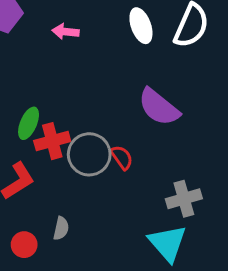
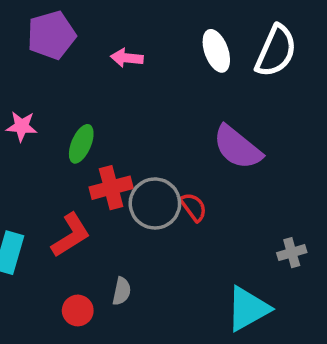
green ellipse: (29, 123) -> (81, 144), moved
gray cross: (184, 199) -> (292, 253), moved, size x0.7
cyan triangle: (168, 243) -> (248, 309), turned 42

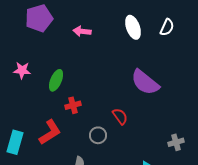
white semicircle: (276, 51) -> (167, 27), size x0.6
red cross: (111, 188) -> (73, 105), size x0.7
gray circle: (155, 203) -> (98, 135), moved, size x0.6

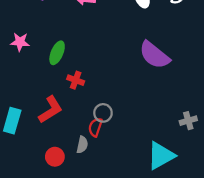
red cross: (73, 105) -> (76, 80), turned 35
red semicircle: (120, 116) -> (95, 127), moved, turned -126

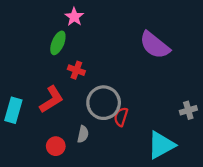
pink star: (20, 42) -> (74, 17), moved, turned 30
gray circle: (103, 113) -> (104, 103), size x1.8
red semicircle: (95, 127) -> (121, 117), moved

